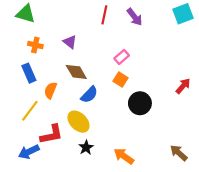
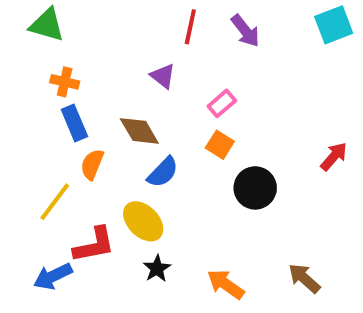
purple triangle: (70, 42) -> (163, 76), moved
blue rectangle: (29, 73) -> (74, 123), moved
brown arrow: (179, 153) -> (304, 278), moved

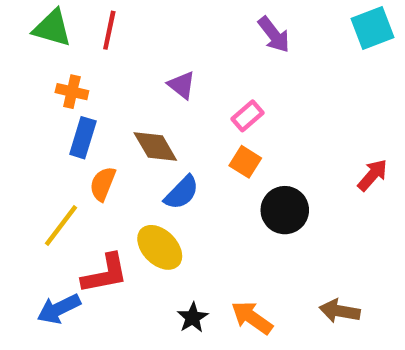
red line: (190, 27) -> (109, 30), moved
blue rectangle: (74, 123) -> (83, 138), turned 40
black star: (157, 268) -> (193, 318), moved
brown arrow: (304, 278) -> (340, 311), turned -32

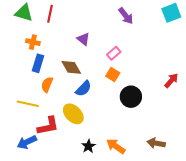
yellow line: (61, 225) -> (28, 104), turned 65

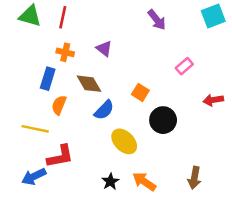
orange cross: (33, 42) -> (65, 52), moved
pink rectangle: (114, 53) -> (184, 66), moved
red arrow: (171, 80) -> (213, 100), turned -140
yellow ellipse: (73, 114) -> (124, 141), moved
brown arrow: (156, 143) -> (194, 178), turned -90

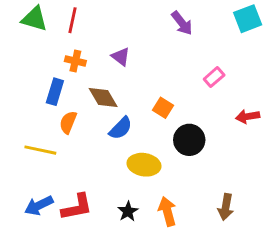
yellow ellipse: (124, 141) -> (144, 165), turned -36
red L-shape: (60, 156) -> (77, 207), moved
orange arrow: (144, 182) -> (167, 211), turned 40

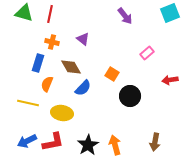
yellow ellipse: (144, 165) -> (62, 113), moved
black star: (128, 211) -> (88, 145), size x1.5

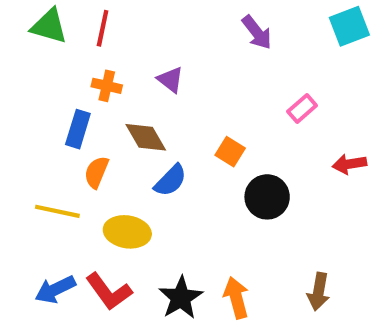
red L-shape: (53, 142) -> (109, 292), turned 65

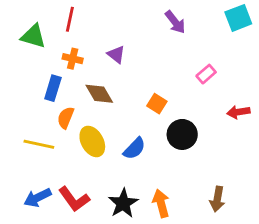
green triangle: (49, 26) -> (33, 36), moved
blue semicircle: (170, 180) -> (134, 149), moved
yellow ellipse: (127, 232) -> (92, 141), moved, turned 52

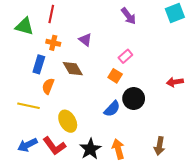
pink rectangle: (206, 74) -> (125, 56), moved
yellow ellipse: (92, 141) -> (68, 121), moved
blue semicircle: (134, 149) -> (112, 109), moved

